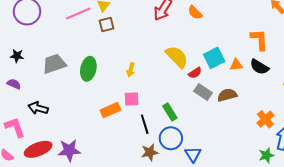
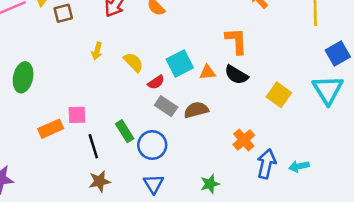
brown square: (106, 25) -> (63, 13), moved
yellow semicircle: (177, 57) -> (133, 62), size x0.7
yellow arrow: (131, 70) -> (97, 51), moved
blue circle: (171, 138) -> (152, 145), moved
green star: (266, 155) -> (210, 184), moved

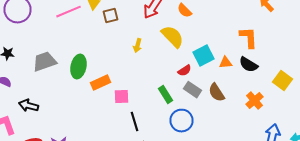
yellow semicircle: (133, 62) -> (172, 37), moved, size x1.4
brown semicircle: (196, 110) -> (216, 93), turned -108
orange rectangle: (51, 129) -> (100, 83), moved
green rectangle: (125, 131) -> (166, 95), moved
orange cross: (244, 140) -> (254, 101), moved

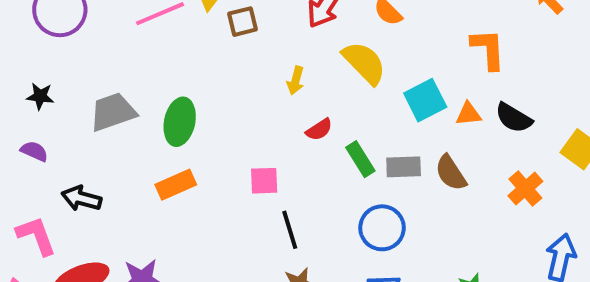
orange L-shape: (248, 38) -> (488, 49), moved
red semicircle: (184, 71) -> (319, 130), moved
orange rectangle: (100, 83) -> (176, 185), moved
gray rectangle: (192, 90) -> (404, 167), turned -36
green rectangle: (166, 95) -> (360, 159), moved

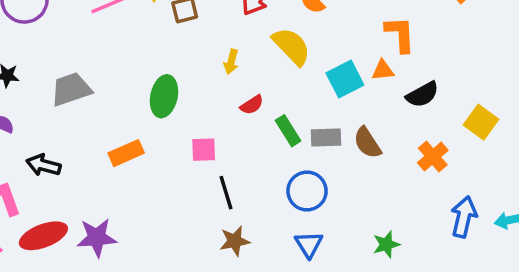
orange triangle: (468, 114) -> (383, 70), moved
black semicircle: (514, 118) -> (422, 95), turned -60
green ellipse: (180, 122) -> (164, 96), moved

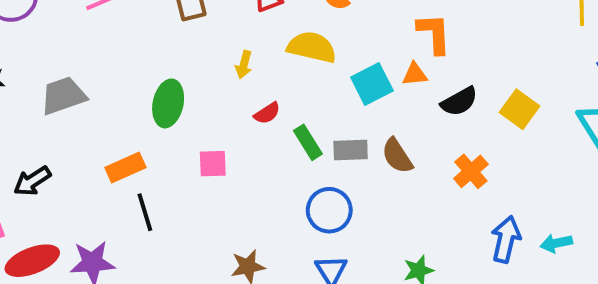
yellow semicircle: (291, 46) -> (312, 47), turned -33
yellow square: (481, 122) -> (519, 109), moved
black arrow: (43, 165) -> (32, 181), turned -48
black line: (226, 193) -> (145, 212), moved

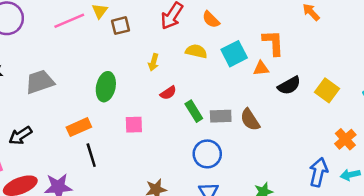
yellow semicircle: (312, 47) -> (196, 51), size x0.7
cyan square: (372, 84) -> (234, 54), moved
orange cross: (471, 171) -> (345, 139), moved

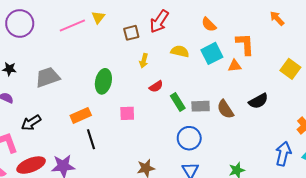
orange semicircle: (211, 19) -> (209, 25), moved
brown square: (120, 26) -> (131, 33), moved
black semicircle: (289, 85) -> (258, 101), moved
yellow square: (327, 90) -> (290, 69), moved

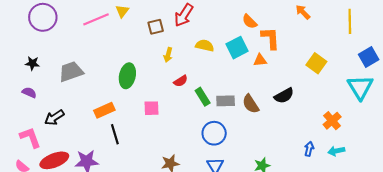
orange semicircle: (209, 25) -> (250, 21), moved
blue arrow: (283, 154) -> (309, 149), size x0.6

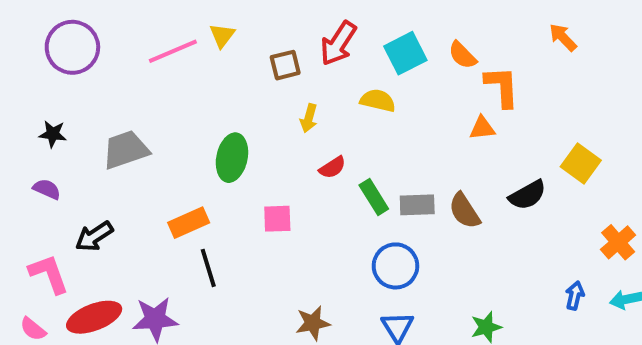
cyan square: (237, 48) -> (405, 53), moved
yellow square: (316, 63) -> (581, 164), moved

